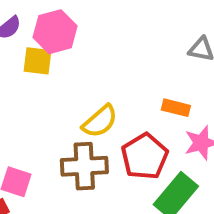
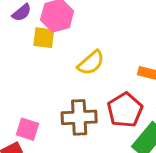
yellow semicircle: (100, 121) -> (91, 63), moved

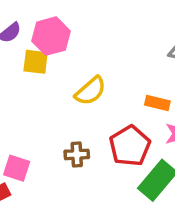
brown cross: (79, 117) -> (77, 154), size x0.6

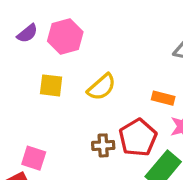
yellow square: (36, 62) -> (51, 85), moved
brown cross: (77, 154) -> (103, 145), moved

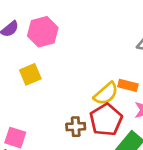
yellow square: (51, 85) -> (30, 74), turned -30
yellow semicircle: (102, 87) -> (106, 94), moved

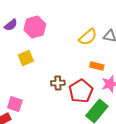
yellow semicircle: (106, 94) -> (88, 37), moved
brown cross: (76, 127) -> (58, 83), moved

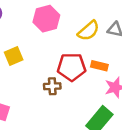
pink hexagon: (35, 27) -> (46, 19), moved
red pentagon: (81, 91) -> (72, 67), moved, turned 30

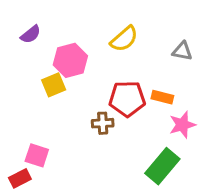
pink hexagon: (46, 19) -> (70, 60), moved
yellow semicircle: (89, 31) -> (124, 39), moved

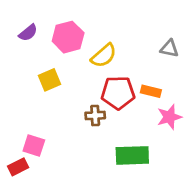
yellow semicircle: (124, 39) -> (104, 56), moved
pink hexagon: (70, 60) -> (68, 37), moved
green rectangle: (162, 166) -> (132, 155), moved, turned 48

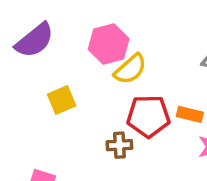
purple semicircle: (28, 33) -> (35, 40), size x1.6
pink hexagon: (68, 37) -> (109, 44), moved

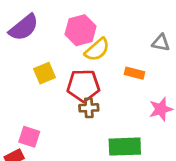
orange rectangle: (190, 114) -> (135, 73), moved
red pentagon: (148, 116) -> (83, 86), moved

